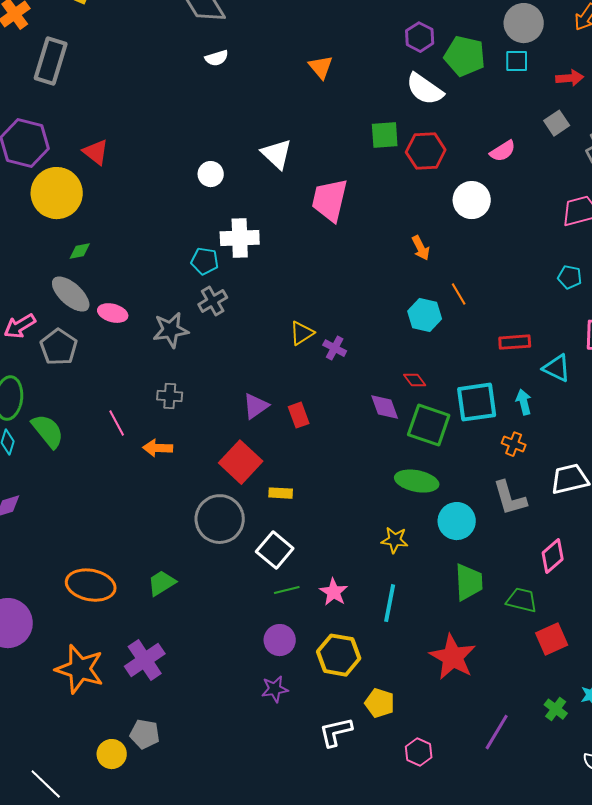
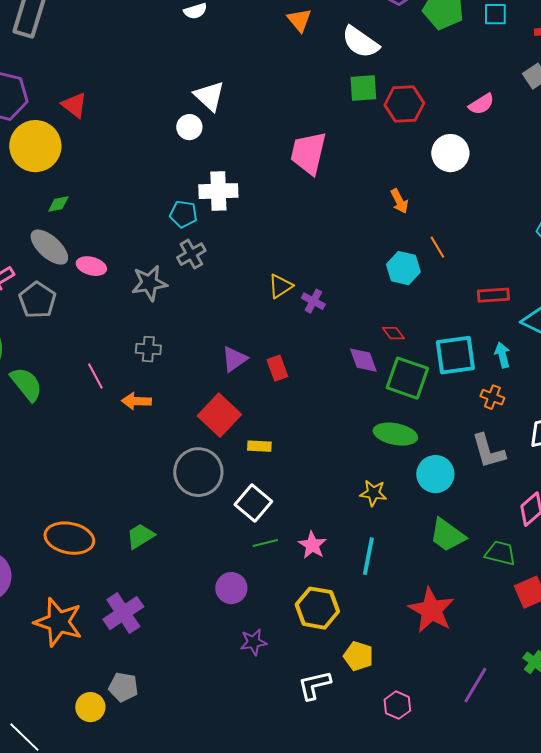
white semicircle: (425, 89) -> (360, 42), moved
white triangle: (277, 154) -> (209, 96), moved
green trapezoid: (469, 582) -> (447, 535), turned 129
purple circle: (280, 640) -> (231, 588), moved

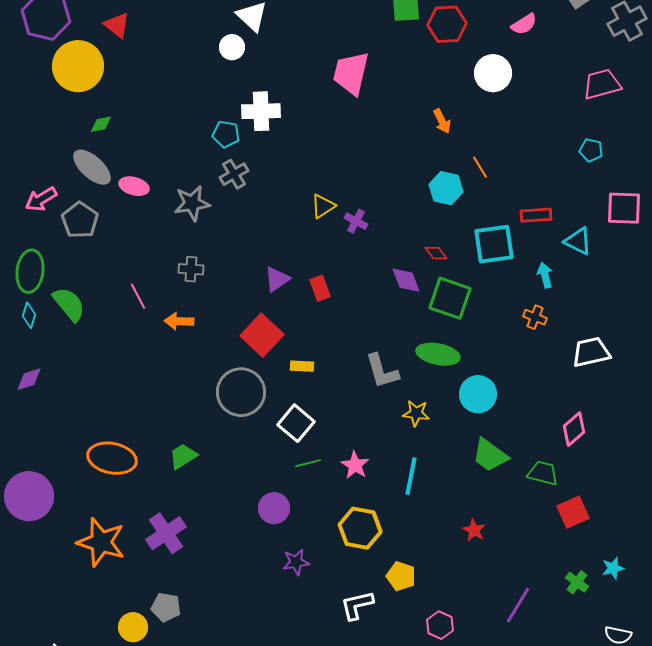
cyan square: (455, 355) -> (494, 244), moved
gray L-shape: (488, 451) -> (382, 371), moved
red star: (431, 610) -> (474, 530), size x0.5

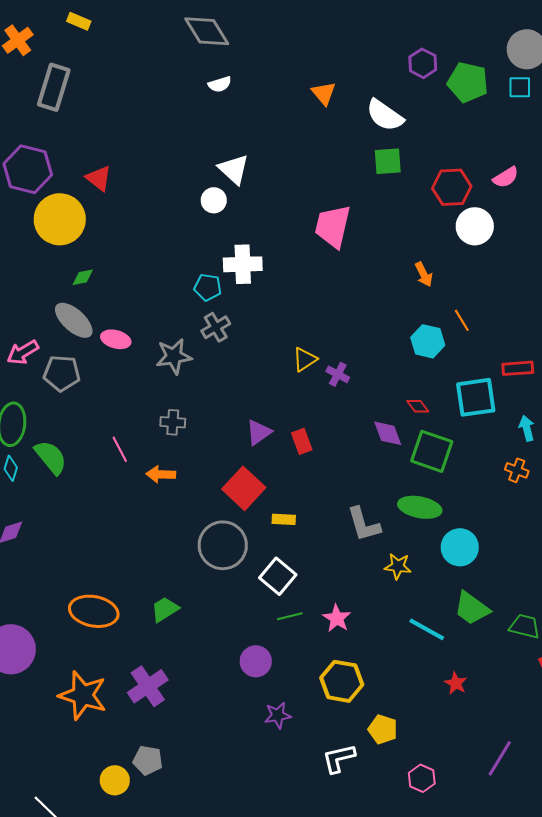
red hexagon: (447, 24) -> (452, 187), moved
gray pentagon: (80, 220) -> (62, 373), turned -30
cyan line: (411, 476) -> (427, 629), moved, turned -72

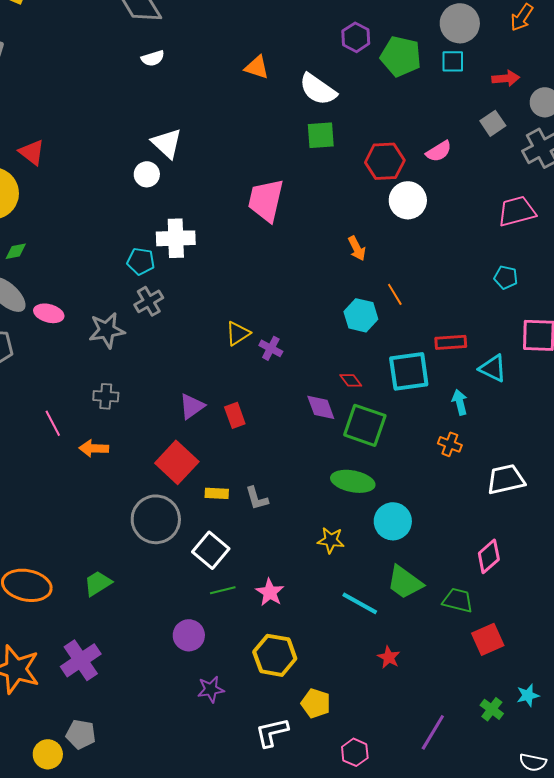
orange triangle: (324, 93) -> (257, 67), turned -32
gray L-shape: (364, 524) -> (257, 498), moved, size x0.7

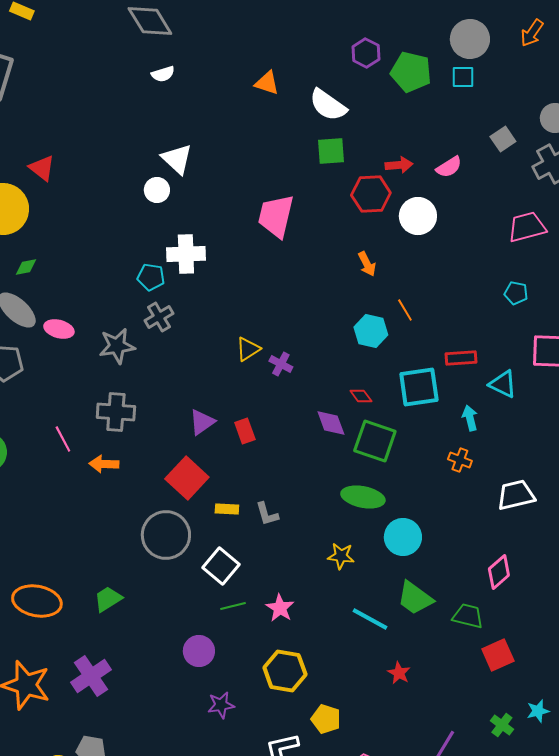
red arrow: (506, 78) -> (399, 165), moved
red hexagon: (385, 161) -> (371, 194), moved
gray cross: (106, 396) -> (116, 412), size x1.5

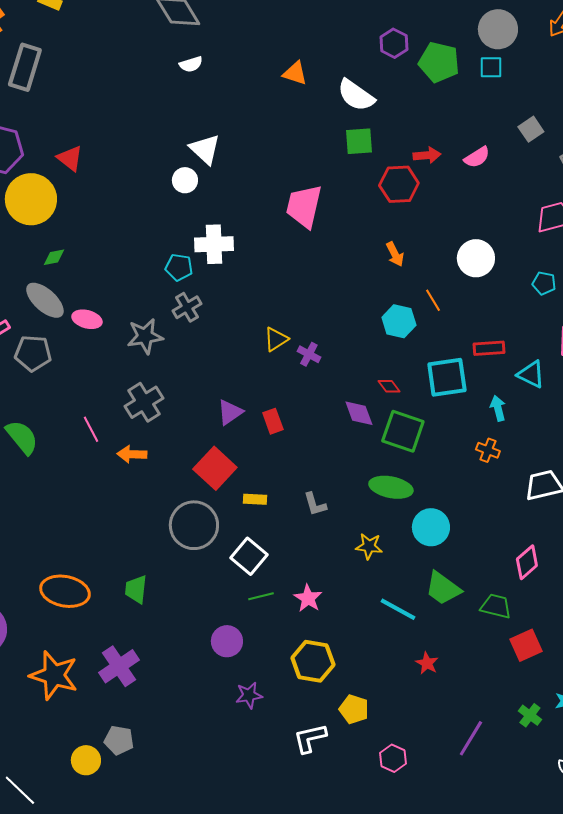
white circle: (418, 216) -> (476, 258), moved
gray cross: (116, 412) -> (144, 402), turned -36
gray L-shape: (267, 514) -> (315, 504), moved
green trapezoid: (108, 599) -> (136, 589), turned -52

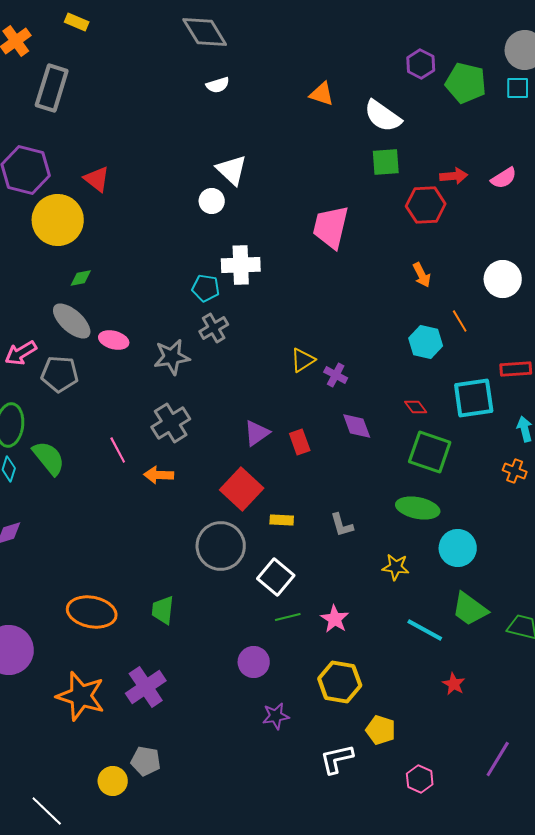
purple diamond: (359, 413) -> (357, 426), moved

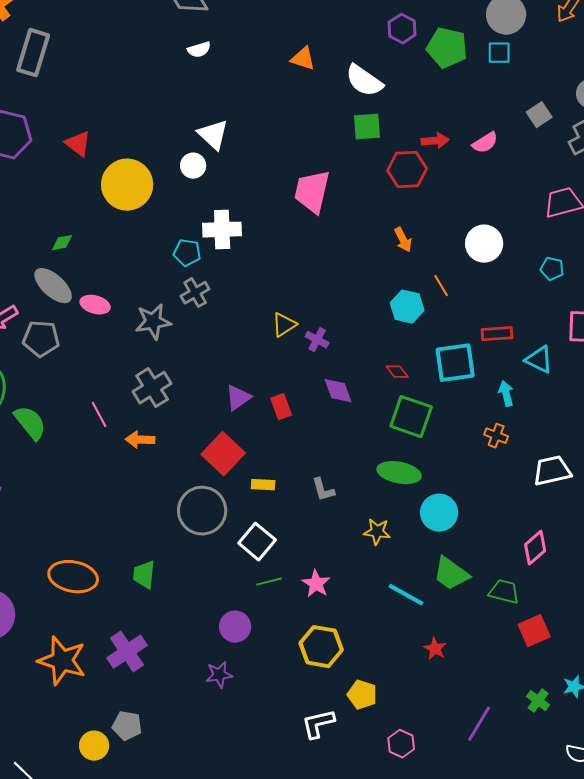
yellow circle: (58, 220) -> (127, 185), moved
purple star: (276, 716) -> (219, 675), moved

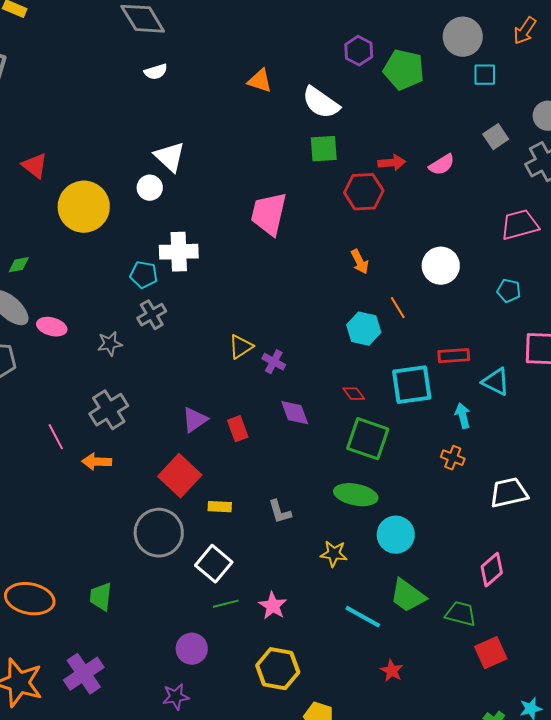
cyan square: (499, 53) -> (485, 75), moved
gray star: (153, 322) -> (110, 344), size x0.7

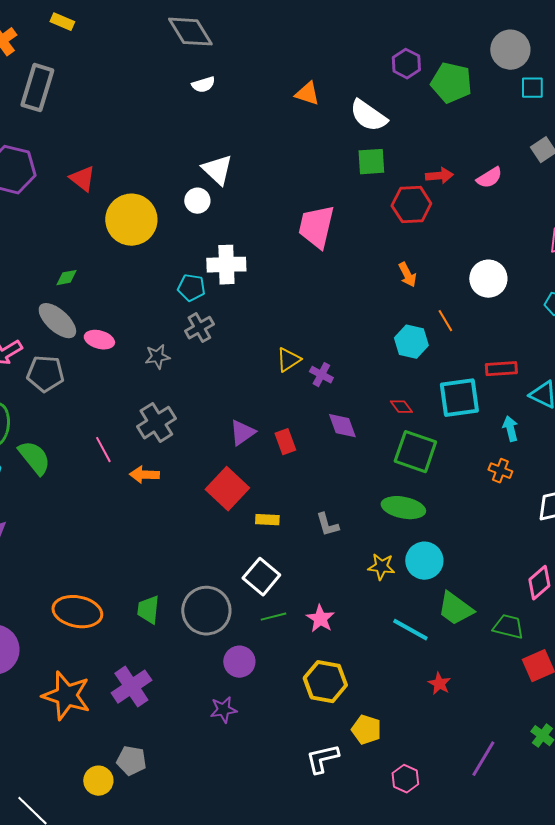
gray circle: (159, 533) -> (206, 611), moved
cyan circle: (396, 535) -> (424, 561), moved

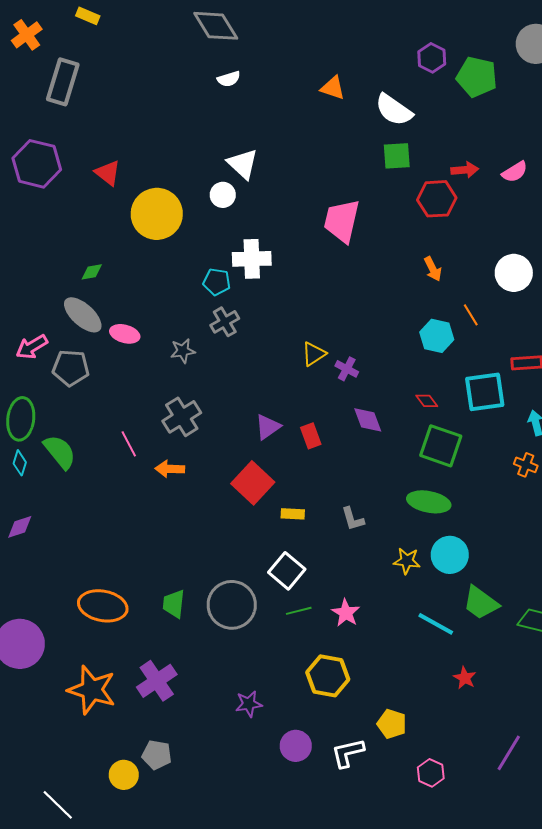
purple circle: (239, 662) -> (296, 746), moved
yellow hexagon: (325, 682) -> (328, 676), moved

